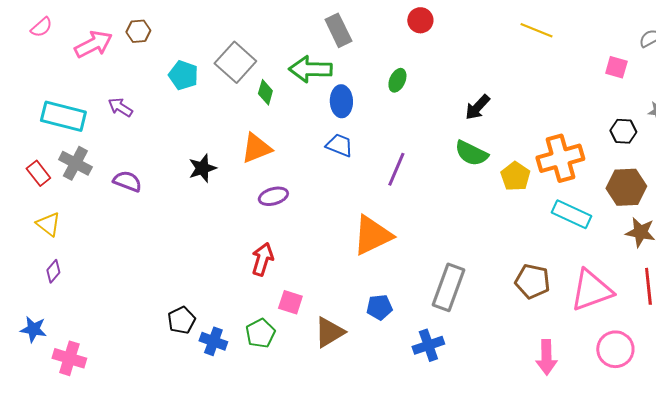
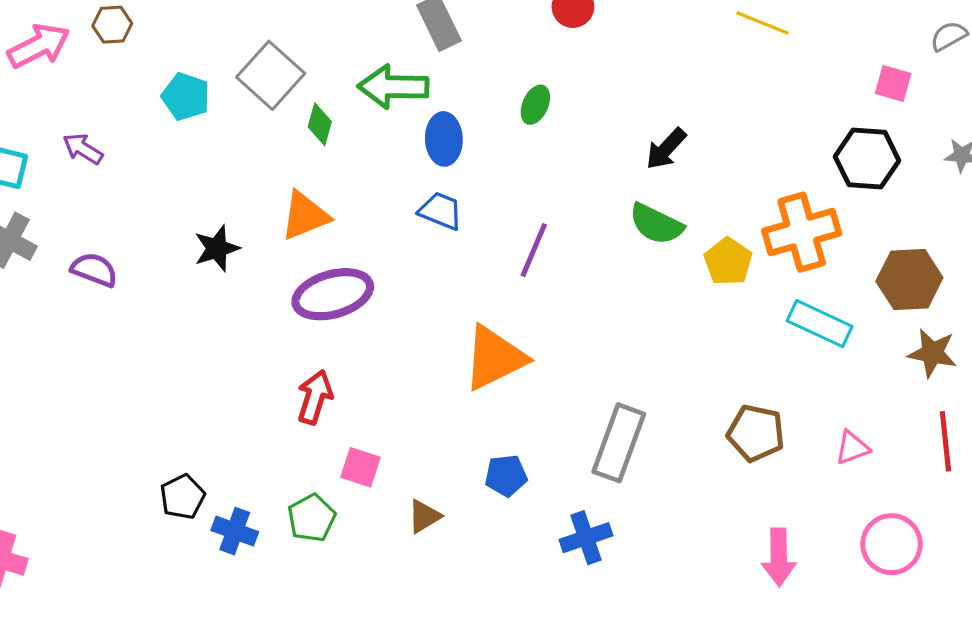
black hexagon: (623, 131) -> (867, 159), moved, size x1.5
purple ellipse: (273, 196) -> (333, 294), size x1.6
pink triangle: (591, 290) -> (852, 448), size x0.5
brown triangle: (329, 332) -> (424, 516), size x0.7

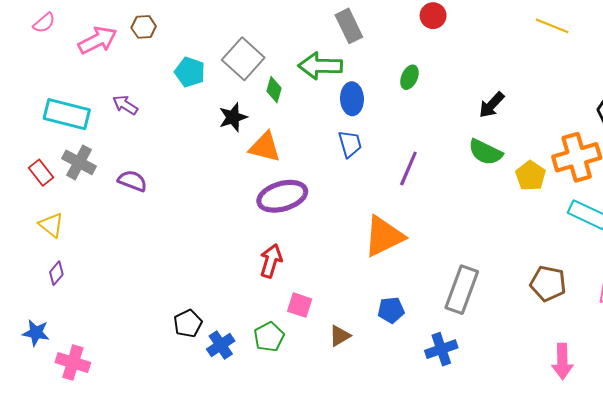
blue trapezoid: (441, 211) -> (350, 144), turned 52
orange triangle: (305, 216) -> (265, 147), turned 36
black star: (217, 248) -> (233, 117), moved
blue cross: (235, 531) -> (221, 345), turned 36

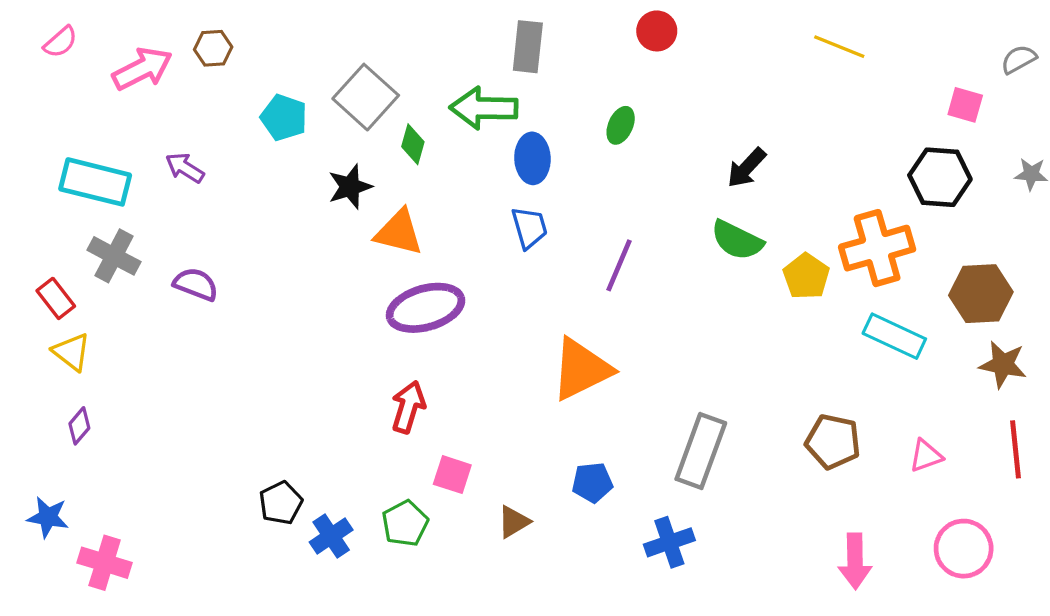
gray rectangle: (349, 26) -> (528, 47), turned 32
red rectangle: (41, 173) -> (56, 298), moved

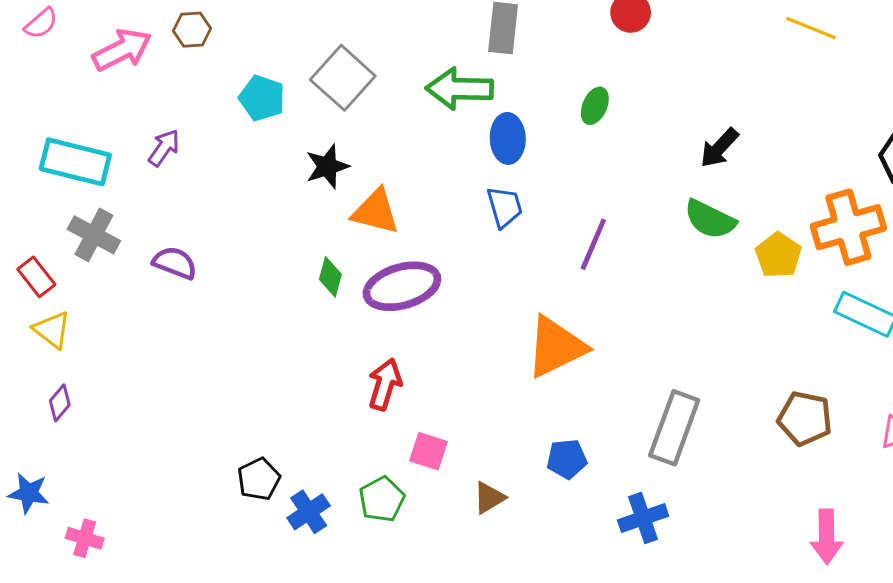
green diamond: (413, 144) -> (330, 277), moved
purple arrow: (185, 168) -> (164, 148), turned 93
pink cross: (105, 563) -> (85, 538), size x0.7

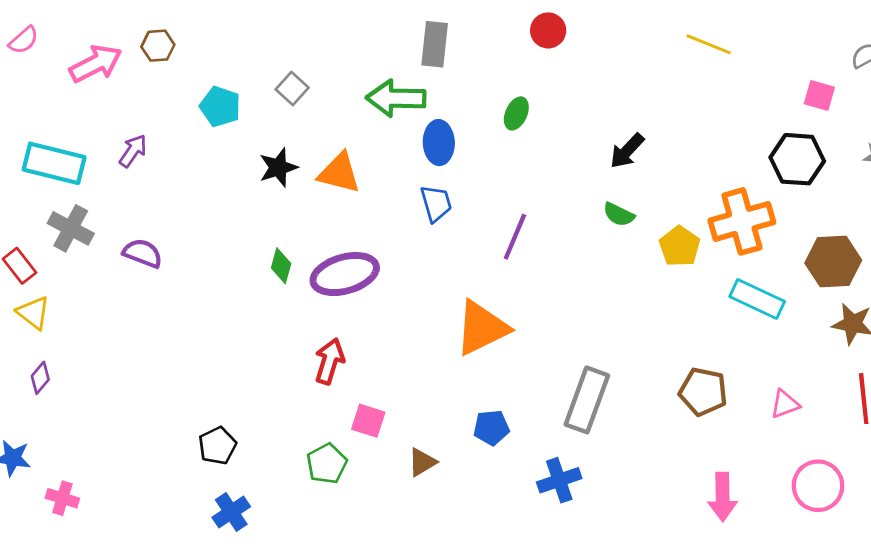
gray square: (343, 78) -> (292, 89), size x0.6
orange triangle: (376, 212) -> (339, 173), moved
green semicircle: (710, 219) -> (619, 215), size x0.7
blue cross: (309, 512) -> (231, 512), moved

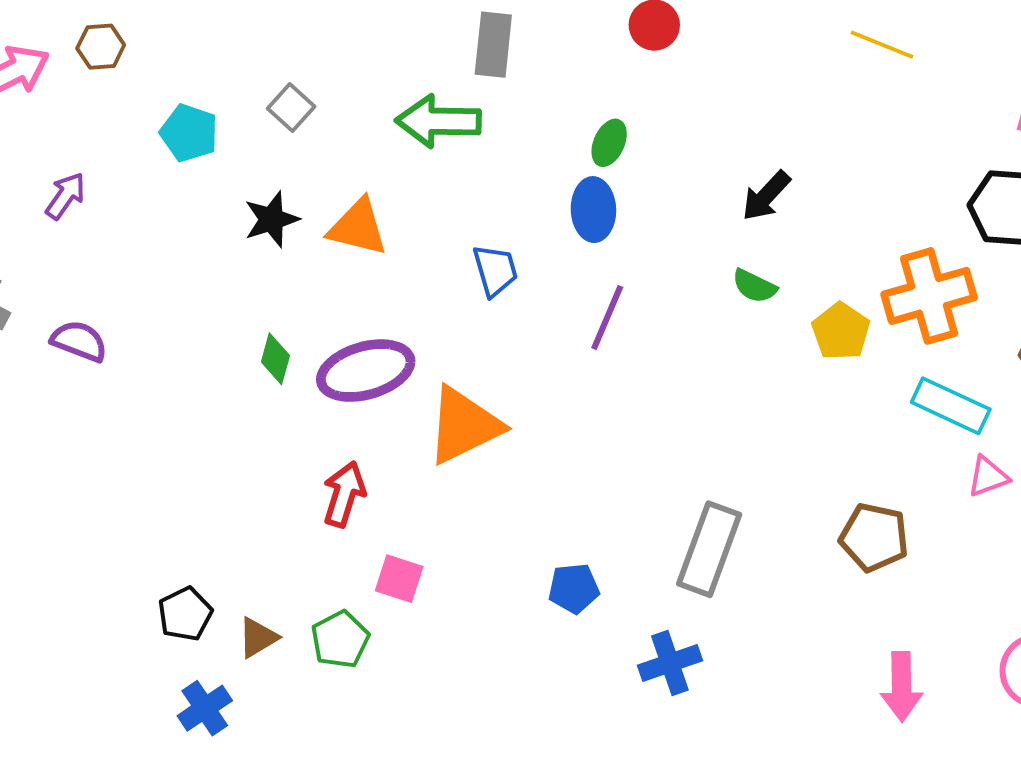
blue ellipse: (439, 143) -> (593, 210), moved
orange triangle: (482, 328) -> (464, 425), moved
pink triangle: (785, 404) -> (988, 477), moved
brown triangle: (422, 462) -> (258, 637), moved

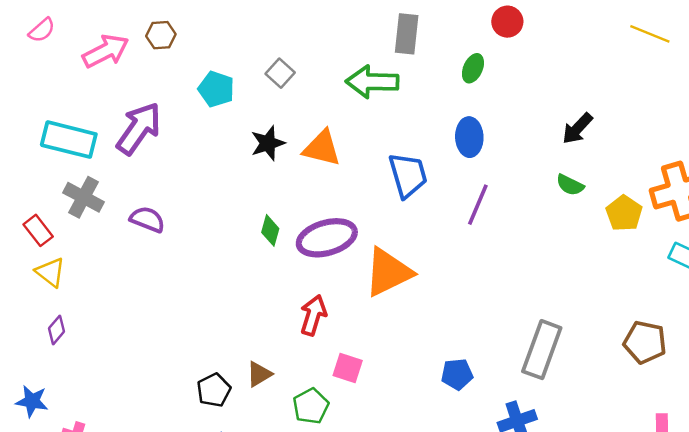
green ellipse: (609, 143) -> (473, 68), moved
purple arrow: (65, 196) -> (139, 128), size x1.8
blue trapezoid: (495, 270) -> (408, 175), size x1.4
brown triangle: (258, 637) -> (259, 374), moved

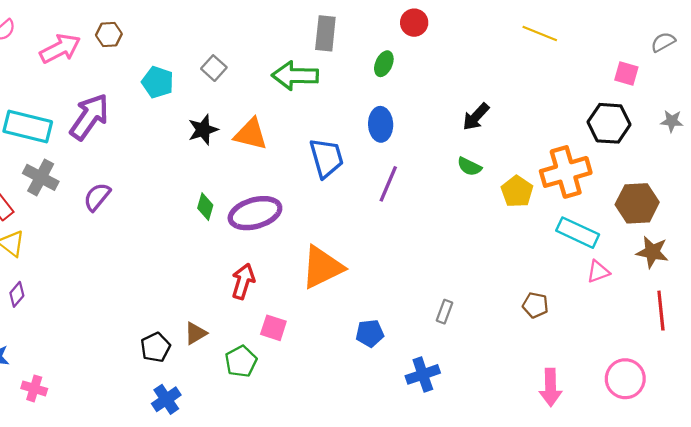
purple semicircle: (147, 219) -> (97, 197), turned -72
orange triangle: (388, 272) -> (322, 267), moved
brown pentagon: (645, 342) -> (535, 305), size x0.7
gray rectangle: (542, 350) -> (444, 312), size x0.5

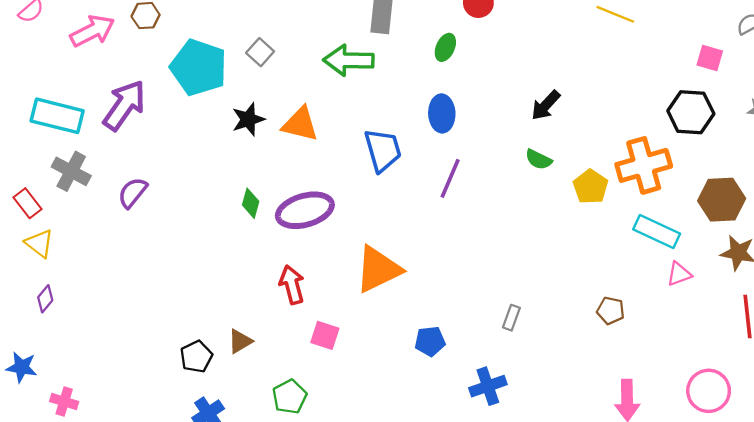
cyan pentagon: (158, 82) -> (199, 67), size x1.6
red arrow: (243, 281) -> (292, 285), turned -32
green pentagon: (241, 361) -> (290, 397), moved

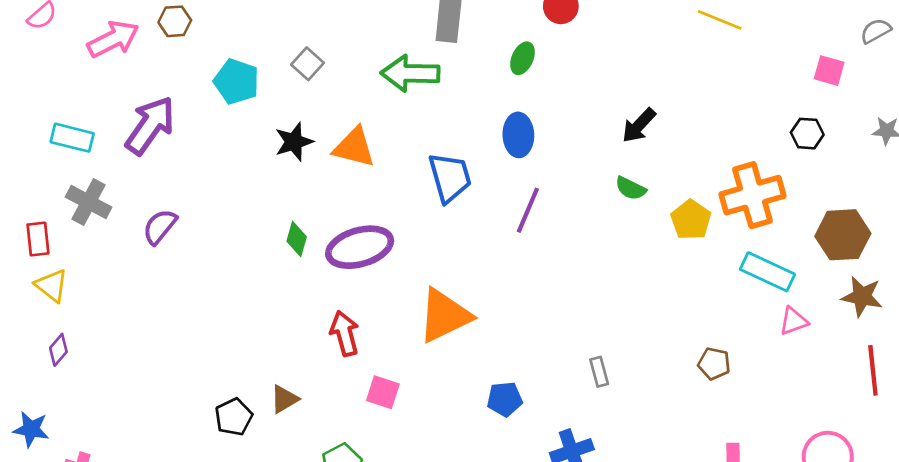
cyan pentagon: (199, 67) -> (236, 82), size x0.7
black hexagon: (691, 112) -> (807, 134), size x0.6
cyan rectangle: (57, 116) -> (72, 138), size x0.7
red rectangle: (28, 203) -> (38, 239), turned 32
gray rectangle: (511, 318) -> (599, 372), turned -35

